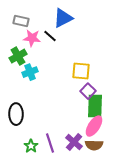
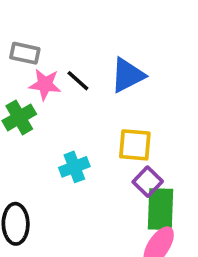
blue triangle: (63, 18) -> (128, 75), moved
cyan cross: (30, 72) -> (74, 167), moved

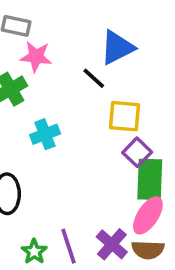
black line: (78, 81) -> (94, 78), moved
cyan cross: (74, 167) -> (45, 134), moved

